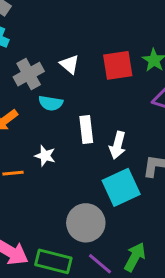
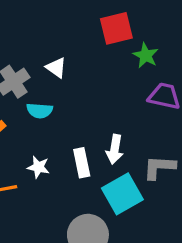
red square: (118, 65) -> (116, 28), moved
white rectangle: (86, 129) -> (82, 163), moved

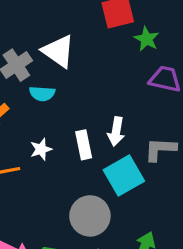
white triangle: (56, 68) -> (58, 51), size x1.6
white star: (38, 167) -> (41, 149), turned -30

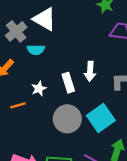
cyan square: (124, 176) -> (101, 118), moved
gray circle: (90, 216) -> (67, 119), moved

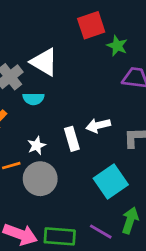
white arrow: (90, 71) -> (98, 125), turned 72
gray circle: (67, 119) -> (40, 179), moved

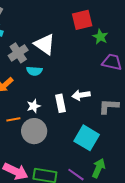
cyan square: (111, 182) -> (87, 138), turned -30

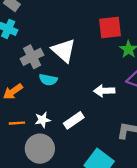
white arrow: (81, 95) -> (104, 91), moved
white rectangle: (60, 103) -> (74, 120), turned 60
orange line: (13, 119) -> (17, 123), moved

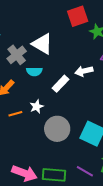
white rectangle: (74, 120) -> (60, 84), moved
gray circle: (40, 149) -> (57, 129), moved

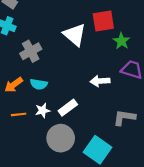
white triangle: (42, 44) -> (75, 35), moved
cyan semicircle: (34, 71) -> (39, 84), moved
white rectangle: (60, 84) -> (68, 108), moved

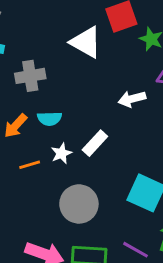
gray cross: (31, 51) -> (30, 76), turned 30
gray circle: (61, 138) -> (79, 204), moved

